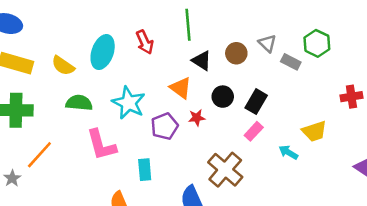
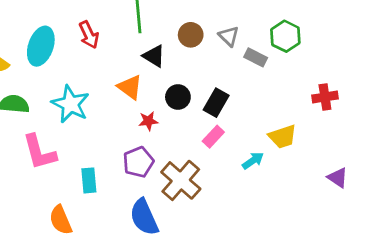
brown circle: (236, 53) -> (191, 35), moved
purple pentagon: (165, 126) -> (138, 162), moved
cyan arrow: (288, 152) -> (253, 161), turned 114

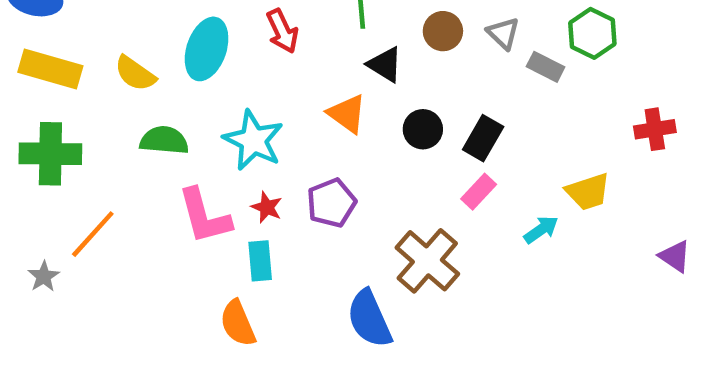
red star: (148, 121) -> (267, 207), moved, turned 30
purple pentagon: (138, 162) -> (331, 203), moved
cyan rectangle: (89, 180) -> (260, 261), moved

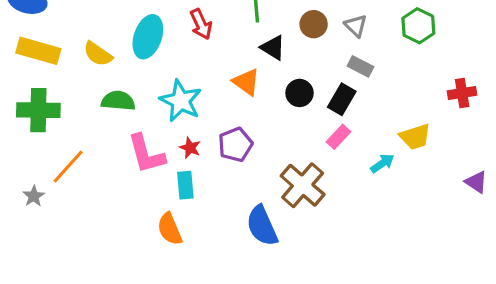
gray rectangle: (546, 67) -> (360, 66), moved

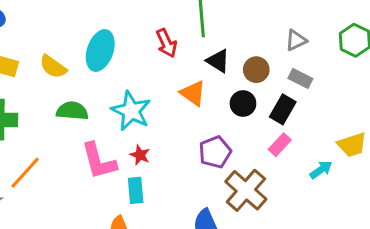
red arrow: (201, 24) -> (166, 43), moved
brown circle: (314, 24) -> (256, 70), moved
gray triangle: (356, 26) -> (296, 40), turned 50
purple pentagon: (235, 145) -> (215, 152), moved

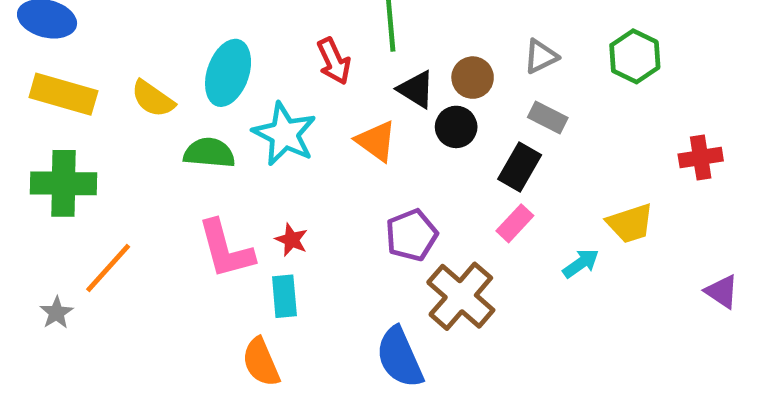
brown circle: (256, 70) -> (473, 78), moved
black circle: (243, 104) -> (456, 127), moved
green semicircle: (72, 111) -> (209, 153), moved
cyan star: (131, 111) -> (284, 134), moved

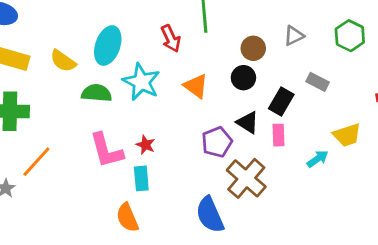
black triangle: (416, 89) -> (248, 122), moved
gray rectangle: (548, 118) -> (318, 82), moved
pink rectangle: (515, 223) -> (278, 135), turned -45

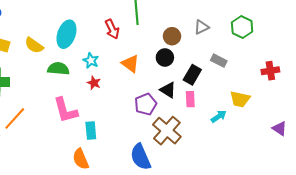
cyan star: (141, 82) -> (91, 61), size x0.6
yellow trapezoid: (347, 135) -> (240, 99), turned 30
red star: (146, 145) -> (94, 83), moved

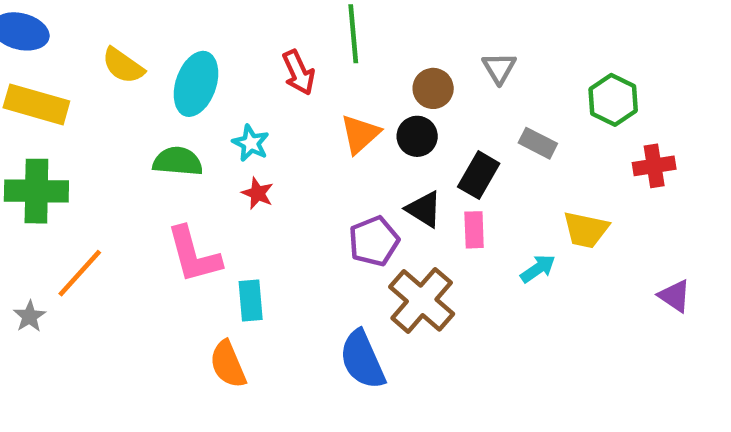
gray triangle: (201, 27) -> (499, 68), turned -35
green hexagon: (242, 27) -> (613, 100), moved
yellow semicircle: (34, 45) -> (123, 66), moved
orange triangle: (130, 64) -> (360, 134), moved, turned 42

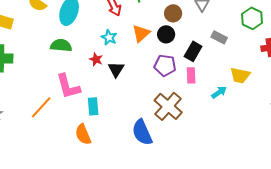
cyan star: (251, 143) -> (109, 37), moved
black triangle: (424, 209) -> (116, 69), moved, turned 30
purple pentagon: (374, 241) -> (165, 65), moved, turned 30
orange line: (80, 273) -> (41, 107), moved

